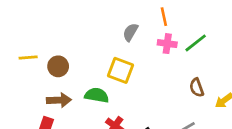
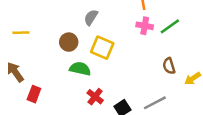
gray semicircle: (130, 32) -> (91, 17), moved
brown circle: (58, 66) -> (69, 42), moved
brown arrow: (59, 100) -> (15, 72), moved, turned -126

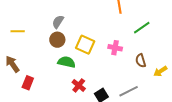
gray semicircle: (91, 17) -> (58, 22), moved
pink cross: (145, 26) -> (115, 48), moved

